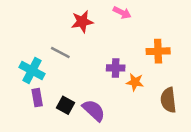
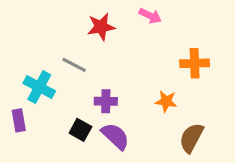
purple cross: (116, 68) -> (106, 101), moved
purple rectangle: (37, 98) -> (19, 120), moved
brown semicircle: (168, 100) -> (191, 138), moved, turned 35

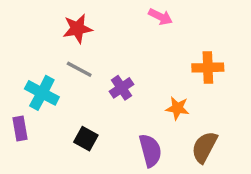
red star: (101, 27) -> (77, 29), moved
purple cross: (106, 101) -> (122, 88), moved, turned -35
purple semicircle: (115, 136) -> (150, 150), moved, turned 32

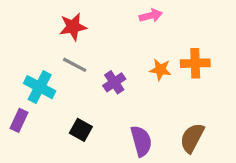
pink arrow: (160, 17) -> (151, 16), turned -40
orange star: (177, 108) -> (160, 70), moved
purple rectangle: (20, 128) -> (19, 120), turned 35

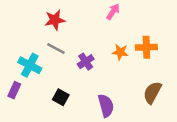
pink arrow: (151, 16) -> (113, 12), turned -42
brown semicircle: (192, 138) -> (152, 93), moved

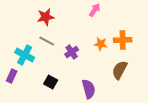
brown semicircle: (152, 93) -> (120, 70), moved

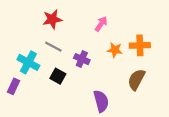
pink arrow: (95, 10) -> (101, 24), moved
purple cross: (72, 52) -> (82, 59), turned -32
black square: (51, 82) -> (58, 76), moved

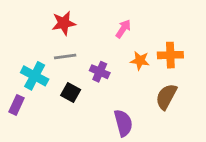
gray line: (53, 47) -> (65, 56), turned -36

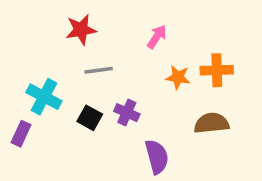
gray line: (65, 56) -> (99, 70), moved
purple cross: (100, 72) -> (127, 113), moved
brown semicircle: (166, 97) -> (211, 123), turned 56

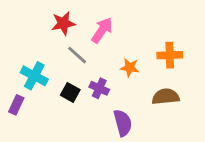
pink arrow: (157, 37) -> (102, 30), moved, size x1.4
gray line: (99, 70) -> (77, 55), turned 50
orange star: (178, 77) -> (130, 68), moved

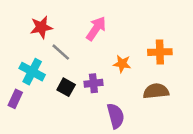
red star: (63, 23) -> (41, 27), moved
gray line: (77, 55) -> (61, 52), moved
purple cross: (99, 88) -> (93, 83), turned -30

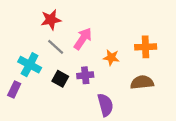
red star: (41, 27) -> (51, 20), moved
pink arrow: (96, 29) -> (83, 39), moved

